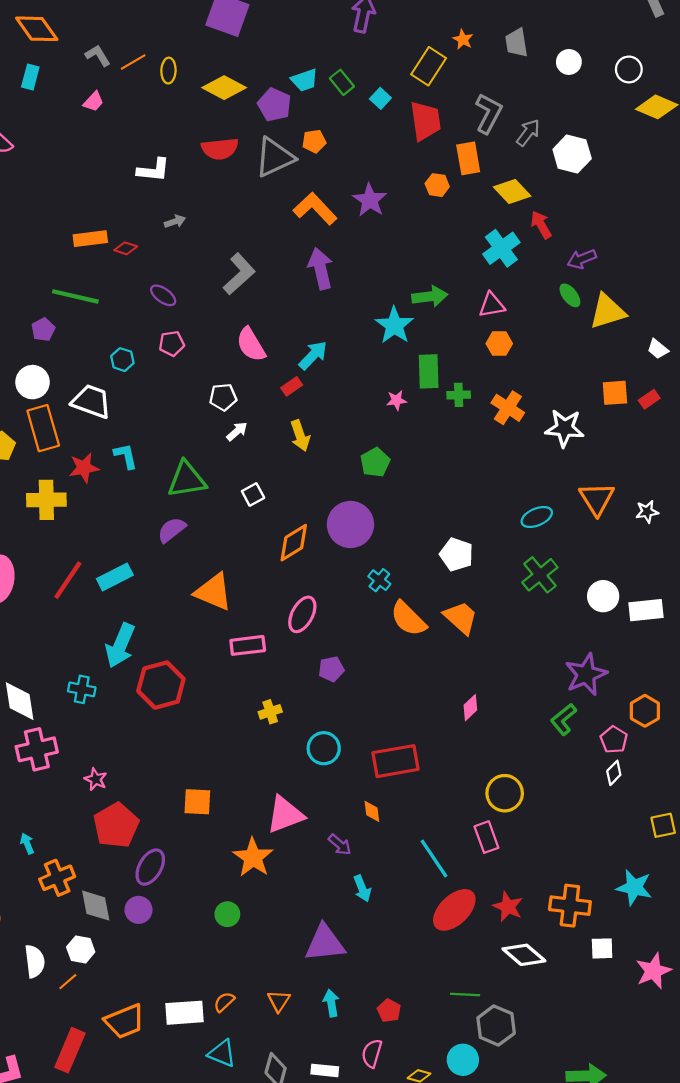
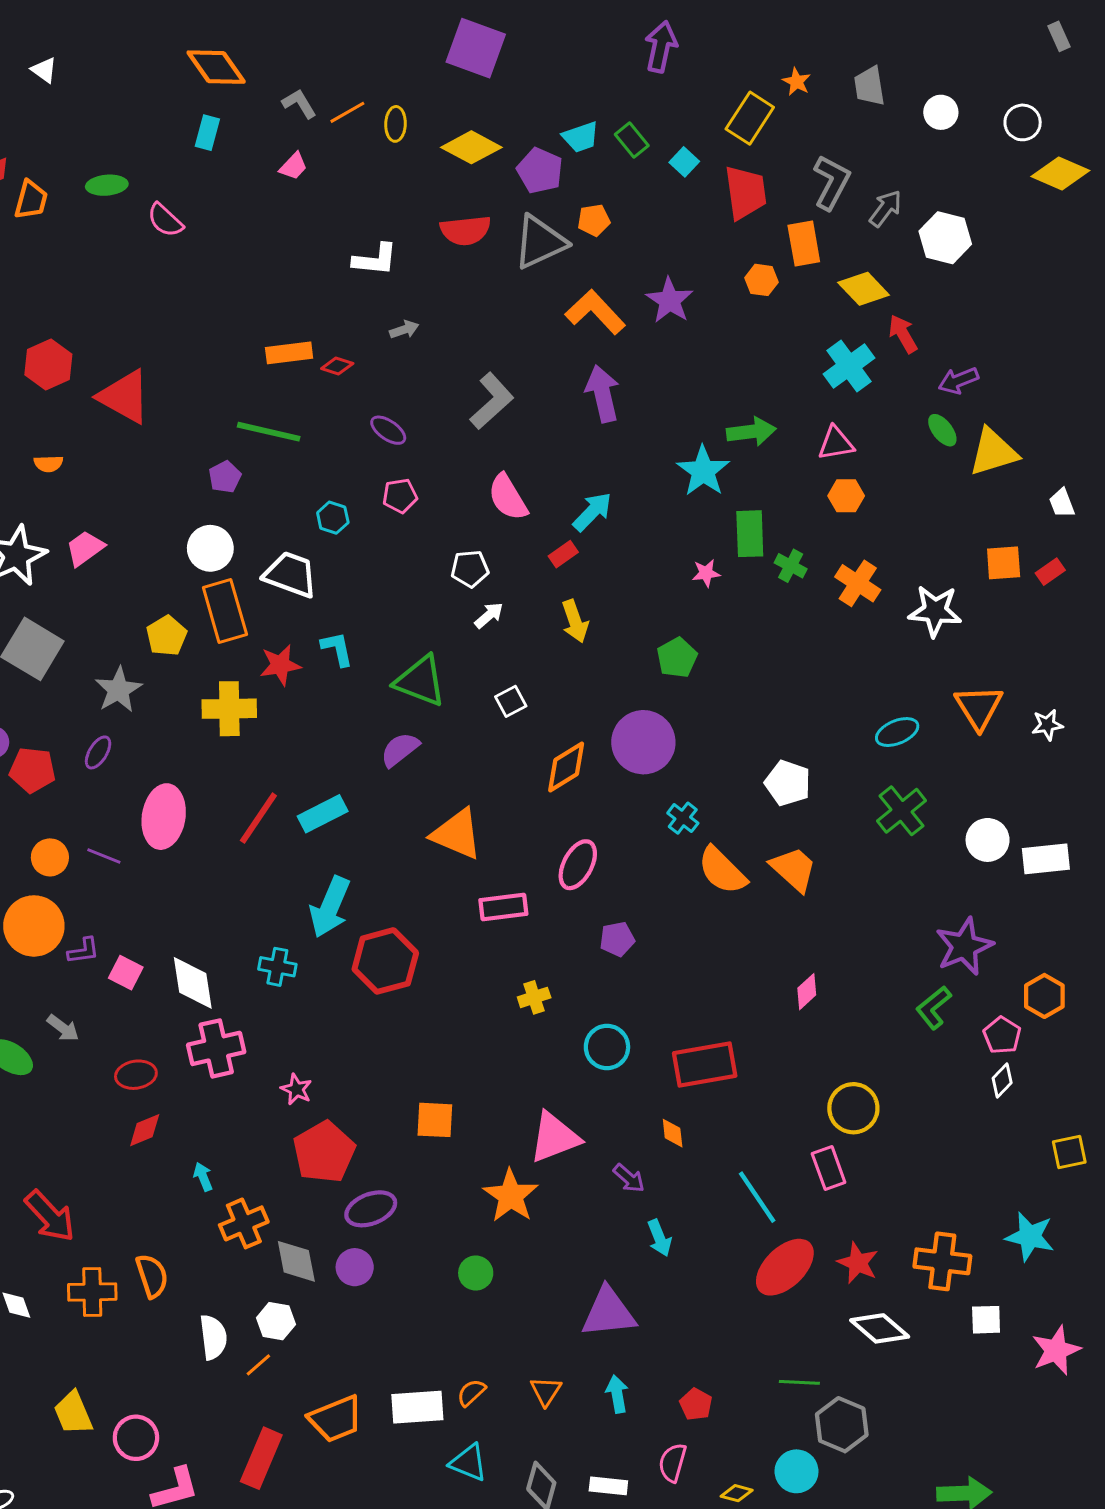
white trapezoid: (658, 349) -> (1062, 503), turned 30
green cross: (459, 395) -> (791, 566), turned 30
green triangle: (187, 480) -> (420, 681), turned 30
purple ellipse: (150, 867) -> (371, 1209), turned 39

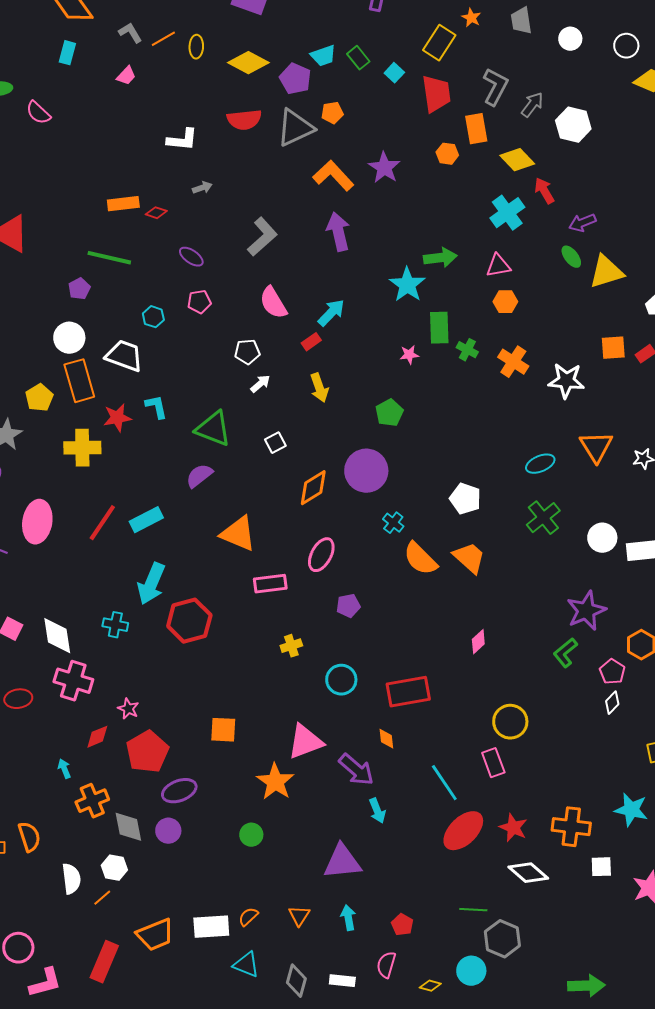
pink cross: (216, 1048) -> (73, 681), turned 30
red diamond: (145, 1130) -> (97, 737), moved
purple arrow: (629, 1178) -> (356, 770), size x1.6

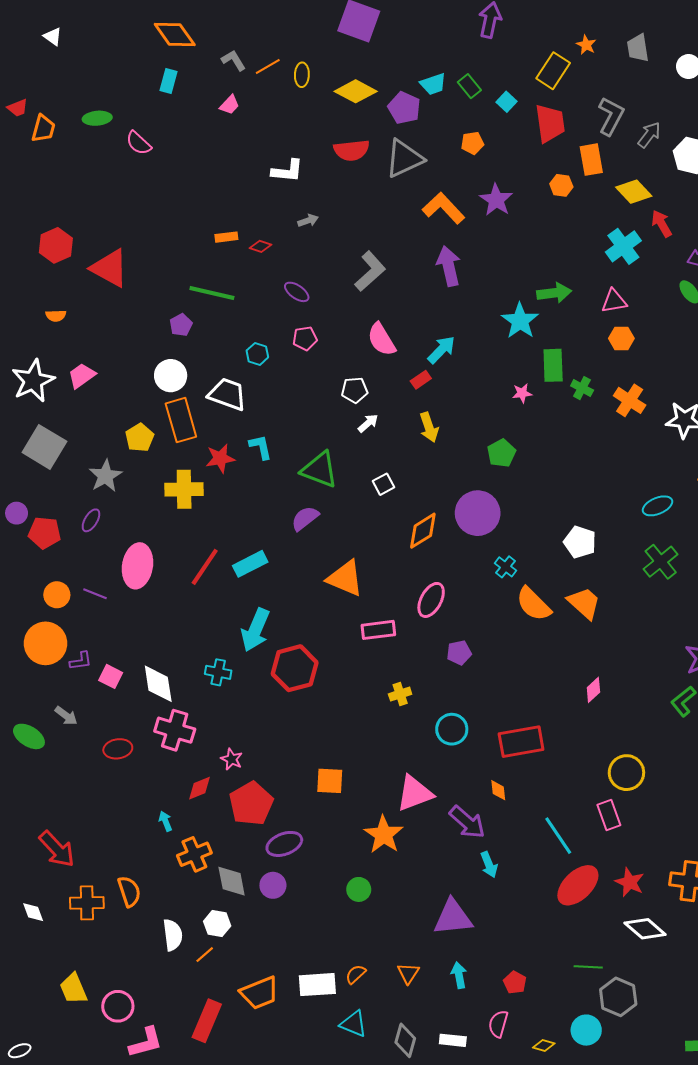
orange pentagon: (332, 113) -> (472, 143), moved
orange rectangle: (123, 204) -> (226, 237), size x0.7

